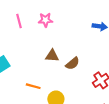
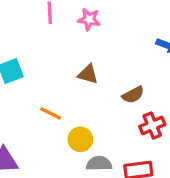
brown semicircle: (73, 63) -> (133, 95), moved

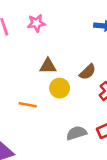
yellow circle: (80, 139) -> (60, 88), moved

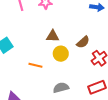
gray semicircle: (76, 133) -> (61, 88), moved

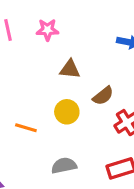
brown triangle: (53, 36) -> (70, 69), moved

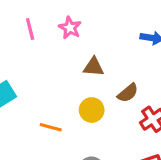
pink star: (47, 30) -> (70, 28), turned 30

